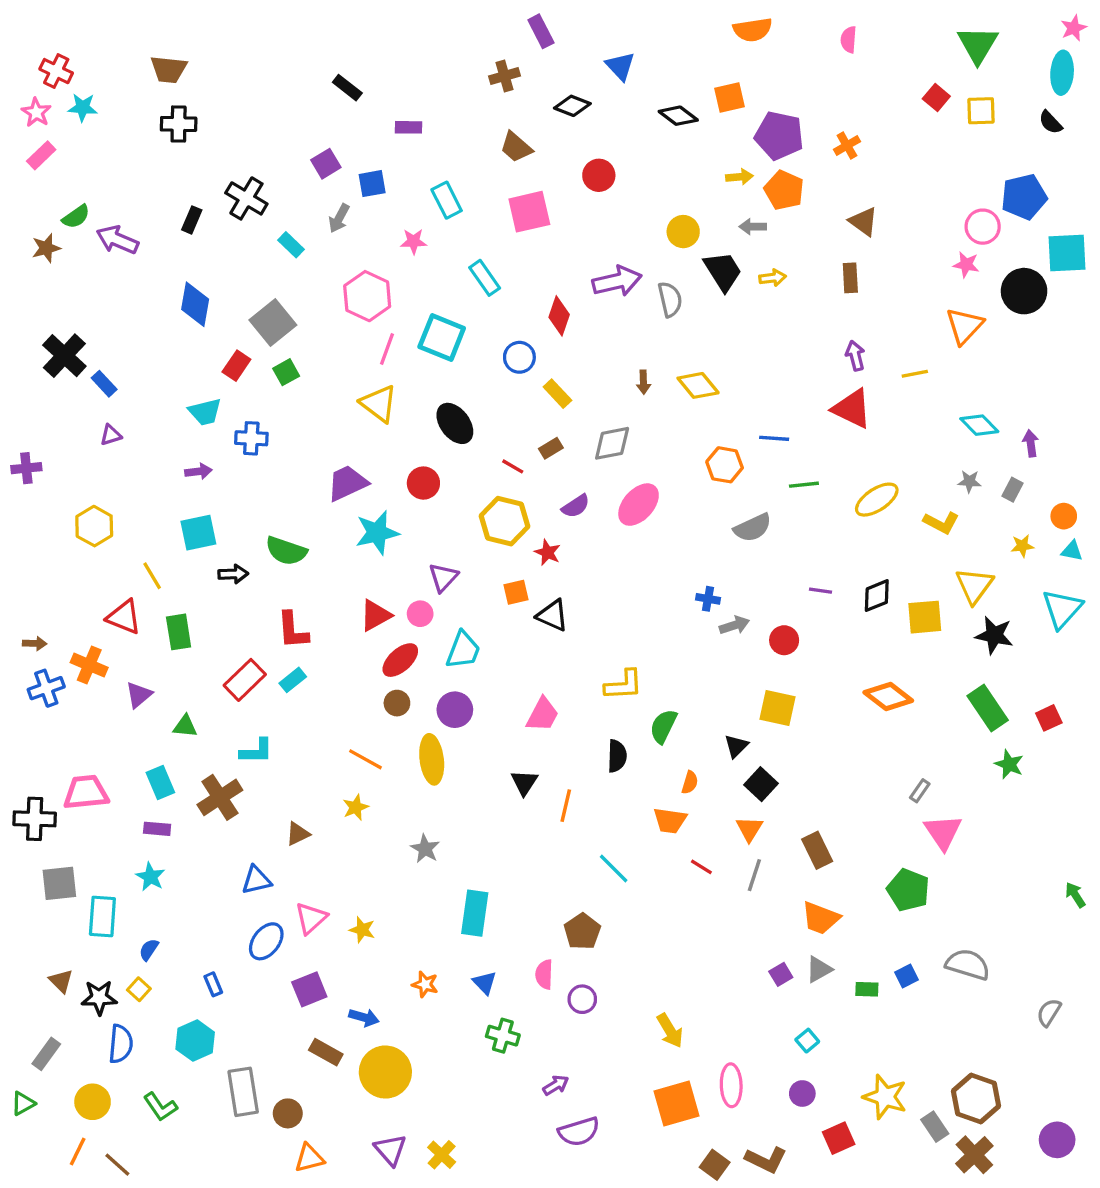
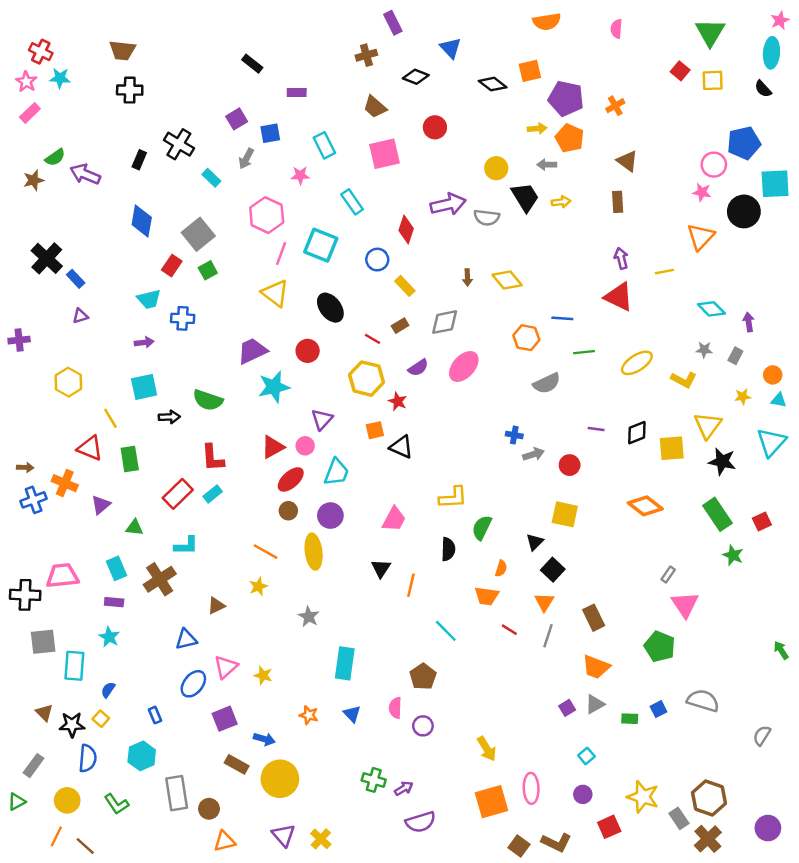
gray semicircle: (670, 299) -> (487, 217), turned 110
green cross: (503, 1036) -> (374, 780), moved

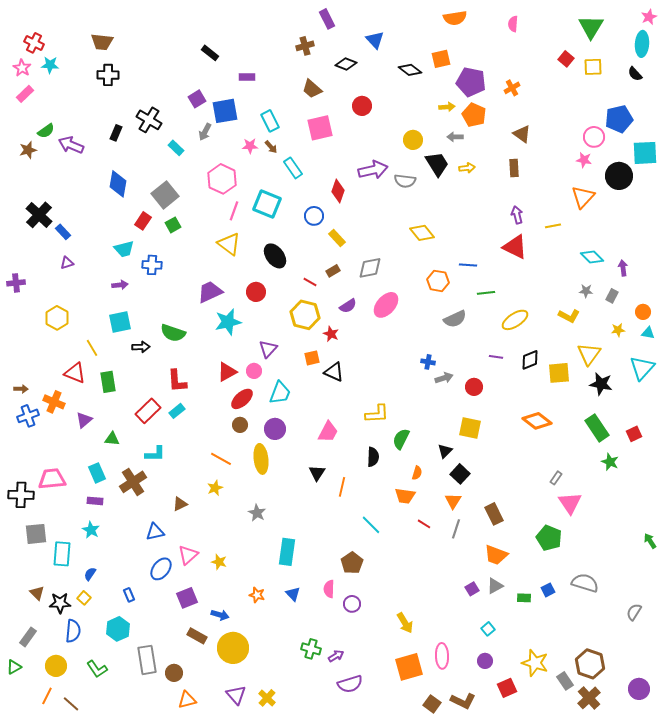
blue square: (270, 133) -> (225, 111), size x1.5
brown arrow: (467, 278) -> (271, 147), moved, turned -40
yellow ellipse: (637, 363) -> (515, 320), moved

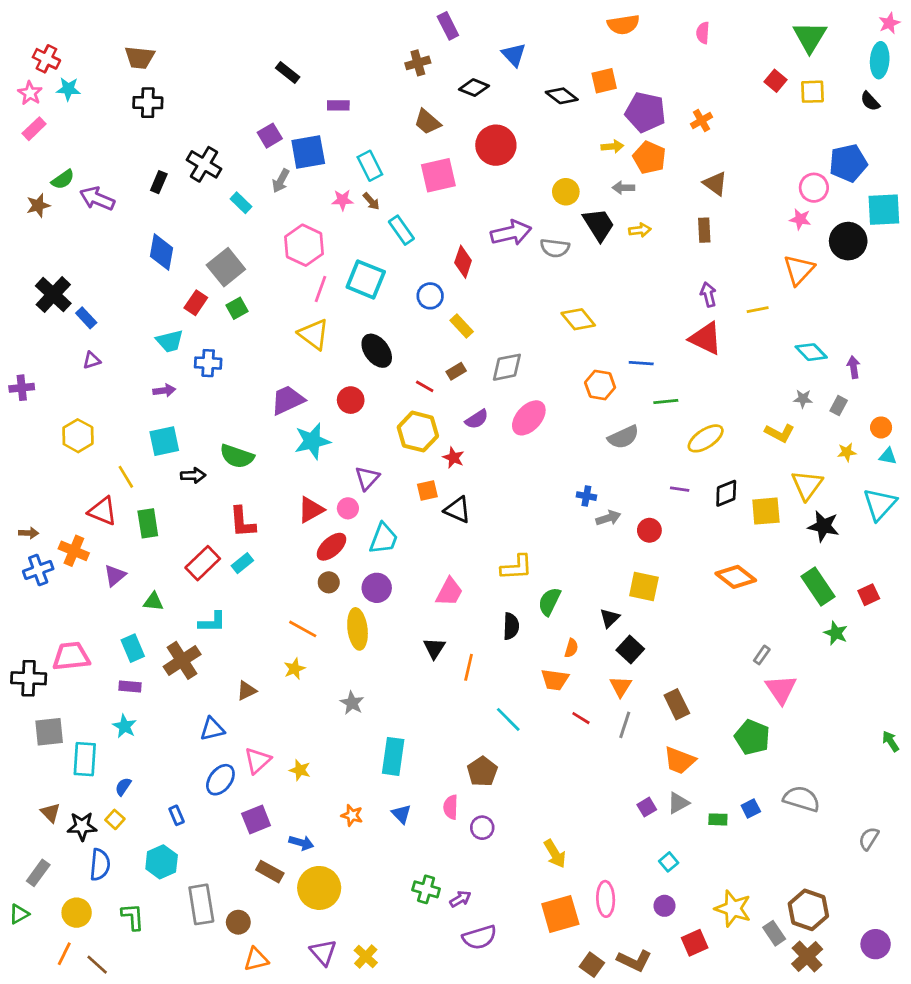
red circle: (362, 106) -> (496, 145), size x1.5
green L-shape: (97, 669) -> (133, 917), turned -150

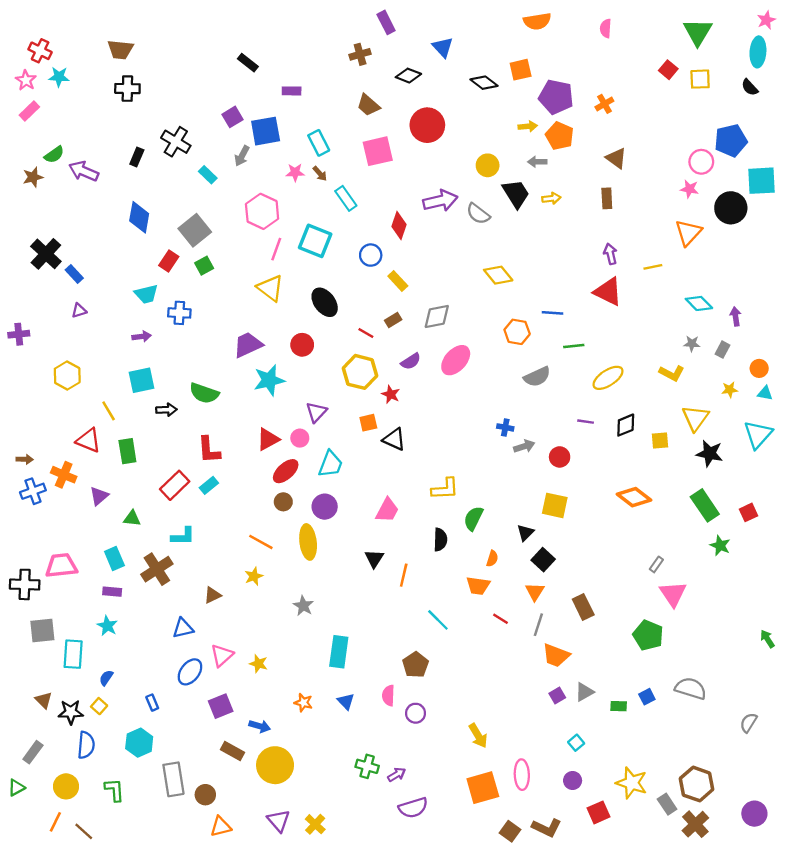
gray semicircle: (555, 248) -> (478, 214), turned 30
yellow square: (766, 511) -> (660, 440), size x0.7
orange trapezoid: (680, 761) -> (556, 655), moved

